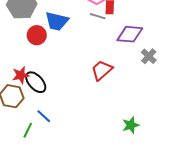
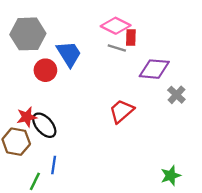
blue trapezoid: (57, 21) -> (69, 54), turned -135
blue line: (44, 116) -> (54, 165), turned 56
green star: (131, 125) -> (171, 176), moved

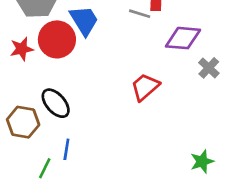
red circle: (45, 70) -> (57, 39), size x1.4
red star: (27, 117) -> (22, 49), moved

